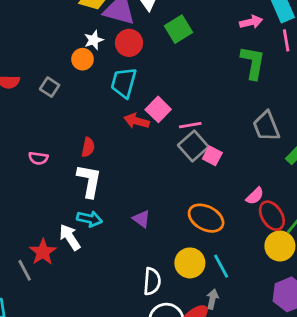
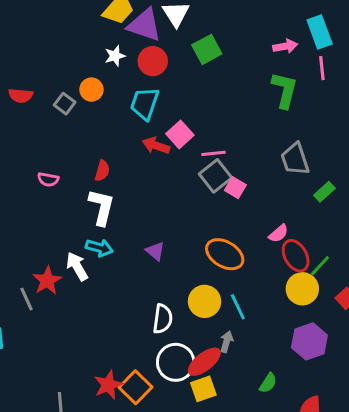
orange circle: (83, 59) -> (91, 90), moved

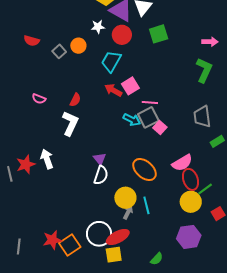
pink semicircle: (279, 233) -> (182, 163), size x1.5
cyan arrow: (99, 248) -> (132, 120), moved
white semicircle: (163, 319) -> (101, 175), moved
gray arrow: (227, 342) -> (128, 212), moved

